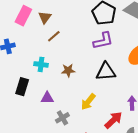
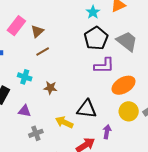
purple L-shape: (103, 41) -> (104, 66), moved
black triangle: (106, 72) -> (87, 109), moved
yellow arrow: (88, 102) -> (64, 122), turned 66

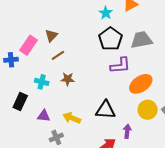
pink rectangle: (16, 26) -> (29, 45), moved
gray trapezoid: (127, 41) -> (141, 40), turned -45
brown star: (50, 88) -> (68, 79), moved
yellow arrow: (64, 122) -> (72, 118), moved

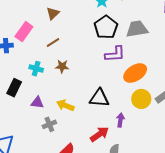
brown triangle: (51, 36) -> (53, 13), moved

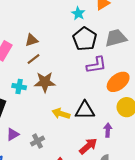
brown triangle: (53, 13) -> (32, 40), moved, turned 32
brown star: (62, 66) -> (45, 82), size x1.5
purple triangle: (37, 103) -> (13, 134), moved, turned -32
yellow arrow: (65, 105) -> (61, 114), moved

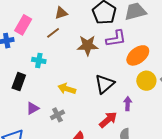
brown triangle: (32, 40) -> (61, 13), moved
brown star: (45, 82) -> (88, 45), moved
black triangle: (85, 110) -> (105, 84), turned -40
yellow arrow: (61, 114) -> (67, 89), moved

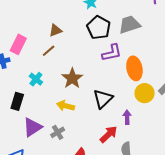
brown star: (88, 45) -> (72, 78), moved, turned -30
orange ellipse: (138, 55) -> (134, 68), turned -60
cyan cross: (39, 60) -> (36, 79), turned 32
purple triangle: (33, 108) -> (33, 127), size x1.5

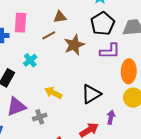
pink rectangle: (18, 44) -> (20, 23), turned -36
brown star: (72, 78) -> (74, 45), moved

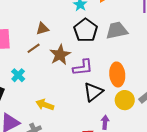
purple L-shape: (110, 51) -> (83, 67), moved
black triangle: (91, 94) -> (93, 92), moved

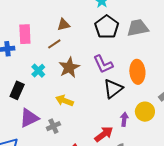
brown star: (60, 55) -> (69, 67), moved
purple L-shape: (83, 67) -> (103, 64), turned 70
yellow circle: (125, 100) -> (145, 112), moved

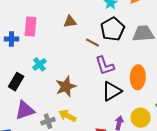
brown line: (54, 44) -> (92, 43), moved, turned 56
brown star: (69, 67) -> (66, 87), moved
yellow arrow: (64, 101) -> (67, 116), moved

